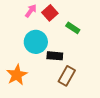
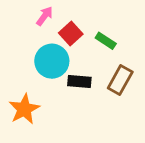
red square: (50, 13) -> (71, 33), moved
brown rectangle: (67, 76) -> (120, 80), moved

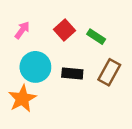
pink arrow: (45, 16) -> (22, 30), moved
cyan circle: (52, 61) -> (35, 67), moved

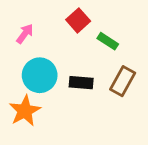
red square: (64, 30) -> (78, 20), moved

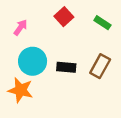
green rectangle: (108, 41) -> (102, 23), moved
orange star: (25, 111) -> (20, 90), turned -30

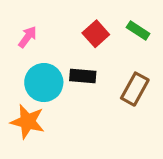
red square: (64, 17) -> (96, 34), moved
black rectangle: (66, 67) -> (83, 76), moved

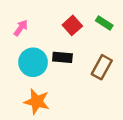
orange star: (28, 122) -> (37, 102), moved

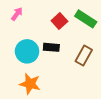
green rectangle: (104, 23) -> (86, 19), size x1.5
pink arrow: (21, 28) -> (17, 14), moved

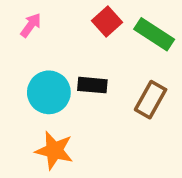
red square: (59, 21) -> (107, 22), moved

